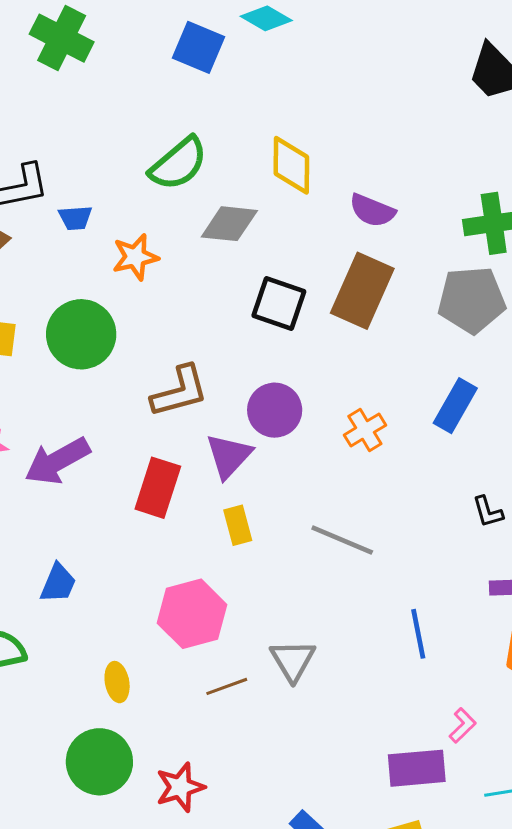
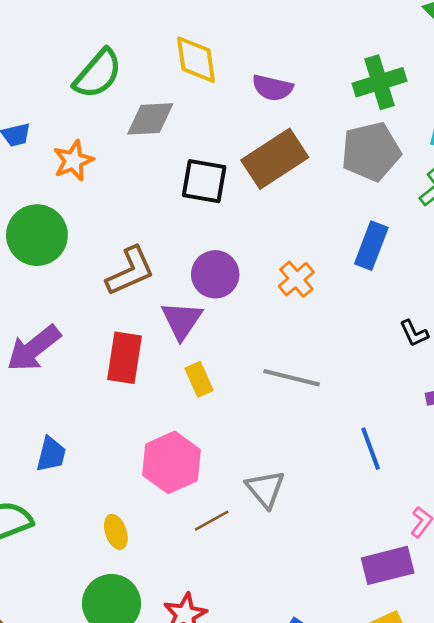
brown rectangle: (362, 291) -> (275, 159), turned 42

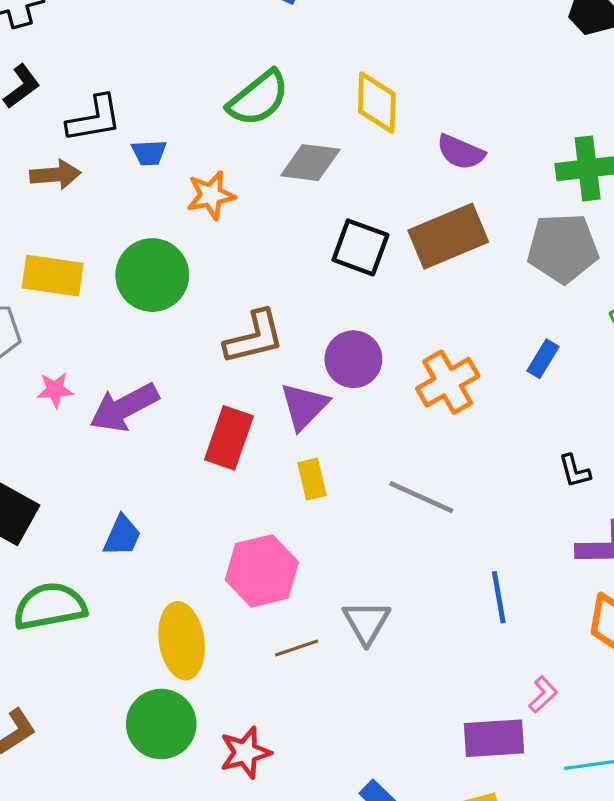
blue rectangle: (371, 246) -> (543, 359), size x0.7
orange cross: (296, 279) -> (448, 382), size x1.4
yellow ellipse: (116, 532) -> (182, 641), size x1.8

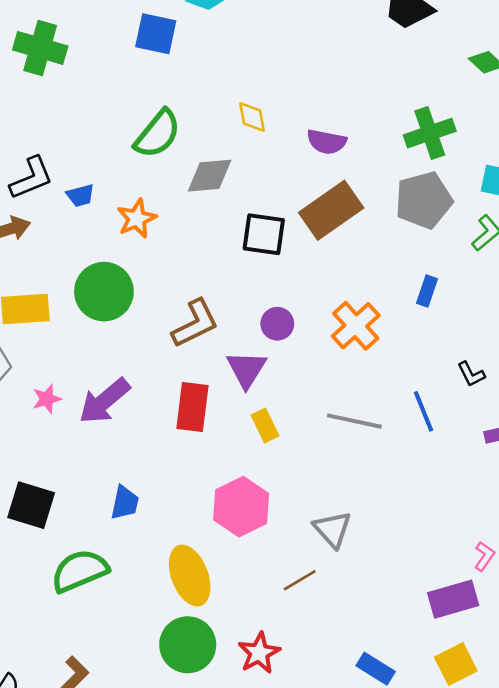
yellow diamond: (377, 103) -> (252, 117), size x0.7
purple circle: (353, 359) -> (277, 324), size x0.7
blue line: (499, 597) -> (424, 411), moved
brown line: (297, 648) -> (300, 580), moved

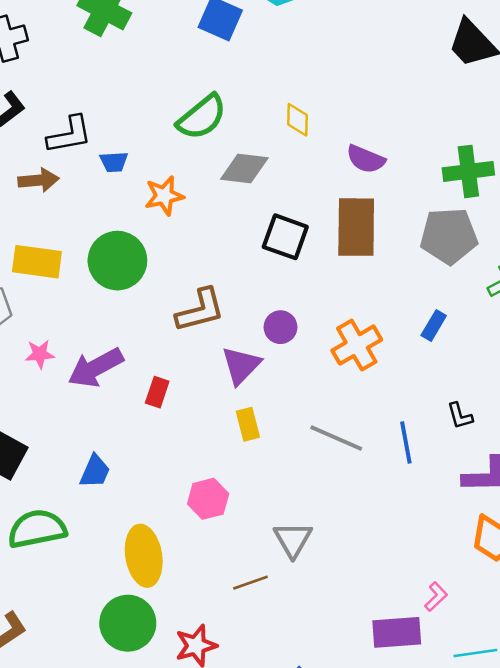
brown rectangle: (331, 210) -> (356, 227), turned -66
red rectangle: (192, 407) -> (157, 392), moved, size x0.6
pink hexagon: (241, 507) -> (208, 499), size x0.7

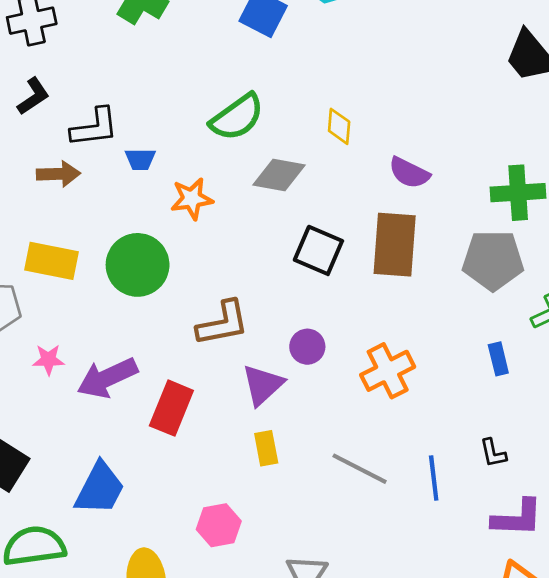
blue rectangle: (434, 325) -> (498, 359), moved, turned -48
red rectangle: (157, 392) -> (171, 408), size x1.6
blue trapezoid: (95, 471) -> (100, 489), size x1.5

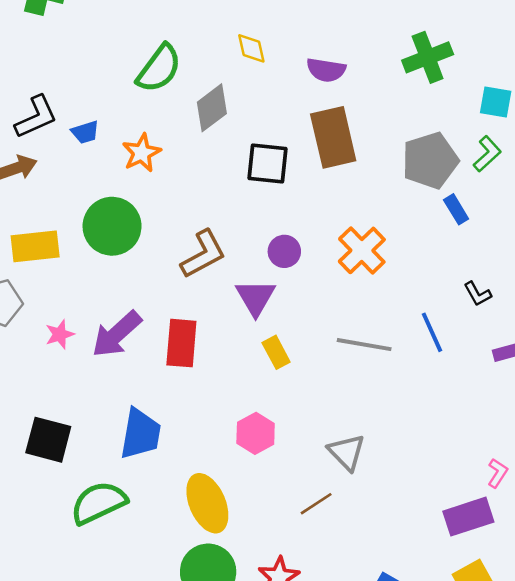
gray diamond: (279, 175) -> (212, 108), turned -30
gray pentagon: (493, 260) -> (430, 160), moved

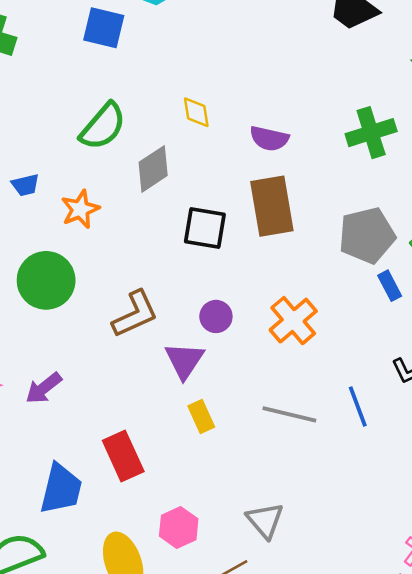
purple arrow: (117, 334) -> (44, 388), size x0.7
red rectangle: (181, 343) -> (123, 456), moved, turned -33
pink hexagon: (256, 433) -> (179, 527), moved

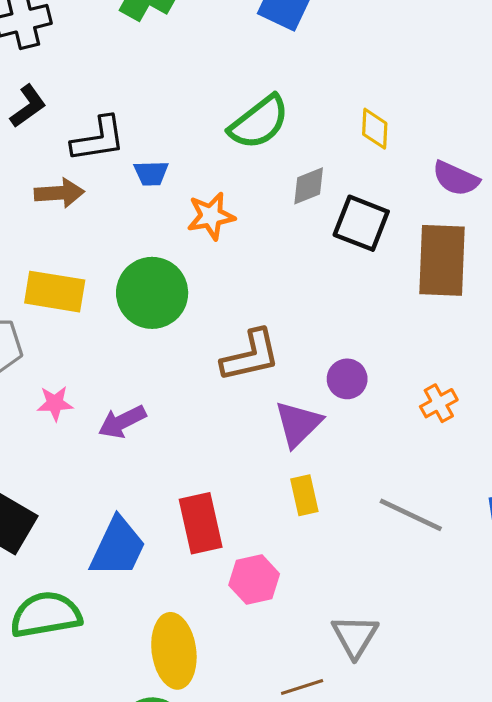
gray diamond: (153, 169) -> (309, 186), size x0.7
black square: (205, 228) -> (361, 223), moved
orange cross: (293, 321) -> (439, 403), size x0.6
pink hexagon: (179, 527) -> (254, 579), moved

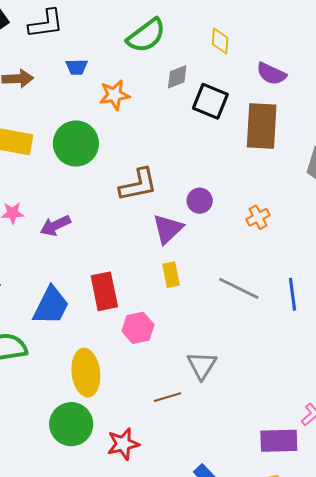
black L-shape: (98, 139) -> (46, 24), moved

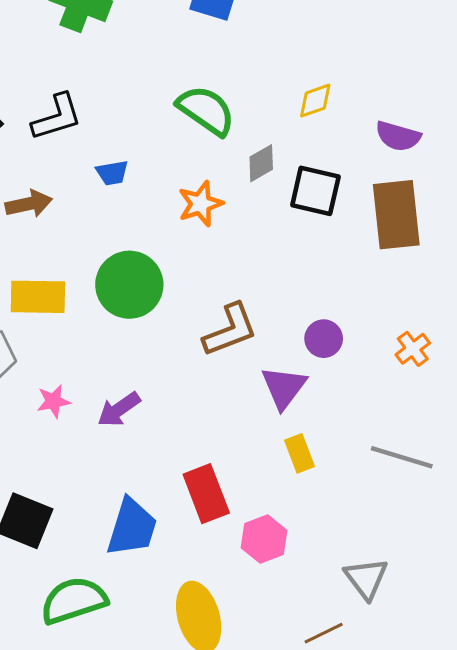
green semicircle: (146, 36) -> (206, 110), turned -99
yellow diamond: (220, 41) -> (315, 101), turned 76
orange star: (114, 95) -> (200, 204), moved

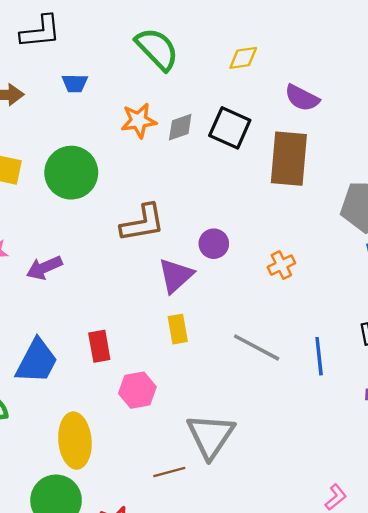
gray diamond: (261, 163) -> (180, 127), moved
red rectangle: (206, 494) -> (99, 346), size x0.7
gray triangle: (366, 578) -> (211, 436), size x1.4

